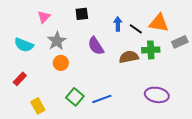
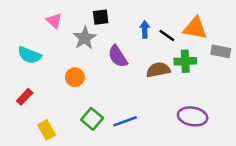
pink triangle: (44, 17) -> (54, 21), turned -32
gray star: (57, 41) -> (85, 38), moved
gray rectangle: (180, 42) -> (221, 51), turned 35

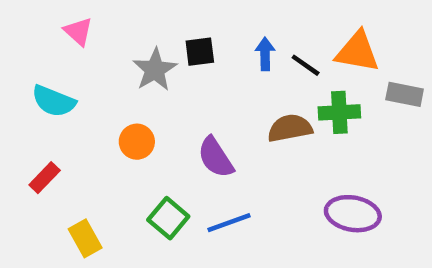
black square: (101, 17) -> (200, 52), moved
pink triangle: (54, 21) -> (78, 31), moved
purple semicircle: (118, 56) -> (216, 157), moved

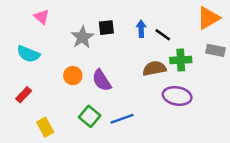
orange triangle: (357, 52) -> (208, 18), moved, turned -40
purple semicircle: (216, 157) -> (102, 80), moved
purple ellipse: (353, 214) -> (177, 96), moved

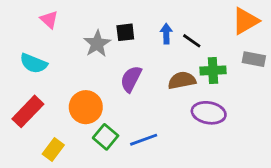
orange circle: (73, 76) -> (86, 107), moved, size x1.5
purple semicircle: (102, 80) -> (131, 79), moved, turned 60
red rectangle: (24, 95) -> (28, 111), size x1.6
yellow rectangle: (45, 127) -> (53, 150), turned 66

